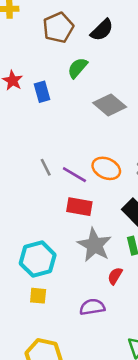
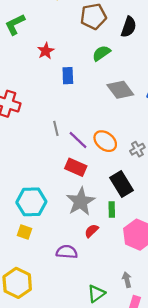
black semicircle: (102, 30) -> (129, 27), turned -40
blue rectangle: (42, 92) -> (68, 76), moved

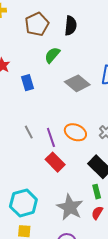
purple line: (78, 140) -> (51, 137), turned 42
red rectangle: (76, 167) -> (55, 162), turned 36
gray star: (81, 202) -> (70, 207), moved
red semicircle: (91, 231) -> (97, 213), moved

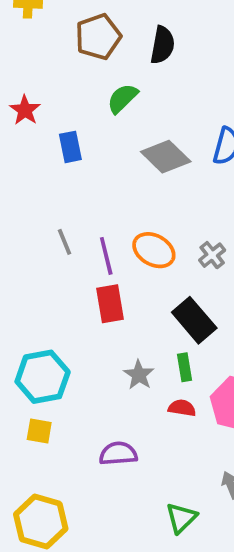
red rectangle: (55, 162) -> (110, 304), turned 30
gray star: (70, 207) -> (139, 375), moved, size x0.6
red semicircle: (97, 213) -> (182, 408), turned 64

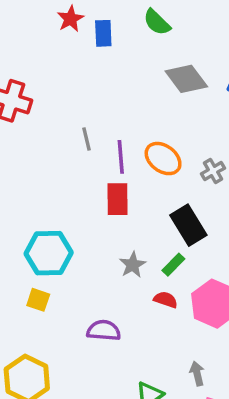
green semicircle: (122, 98) -> (157, 22), turned -100
blue rectangle: (70, 147) -> (103, 33), moved
green rectangle: (185, 367) -> (173, 265), turned 45

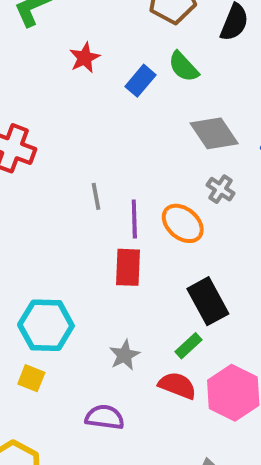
blue rectangle: (103, 33) -> (140, 81), moved, turned 40
gray cross: (213, 171) -> (221, 189), moved, turned -30
gray star: (133, 265) -> (124, 355), moved
red semicircle: (166, 300) -> (177, 385), size x1.4

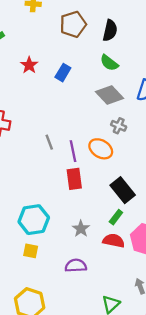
green semicircle: (183, 67) -> (109, 63), moved

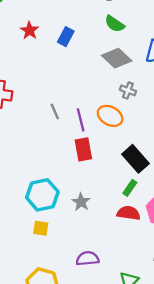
gray star: (81, 229) -> (81, 202), moved
purple semicircle: (76, 266) -> (88, 259), moved

